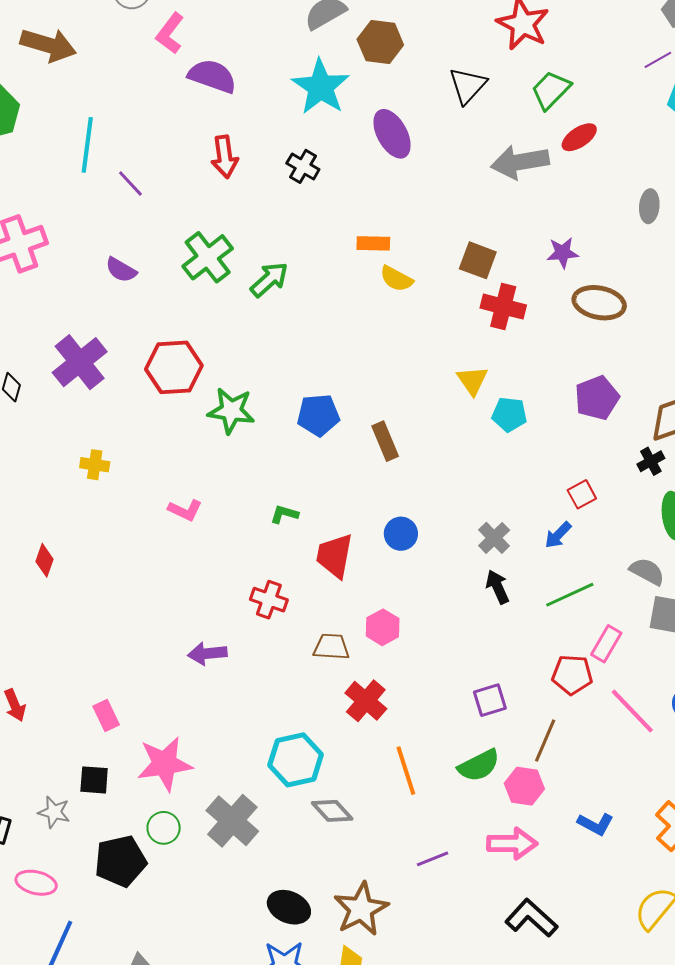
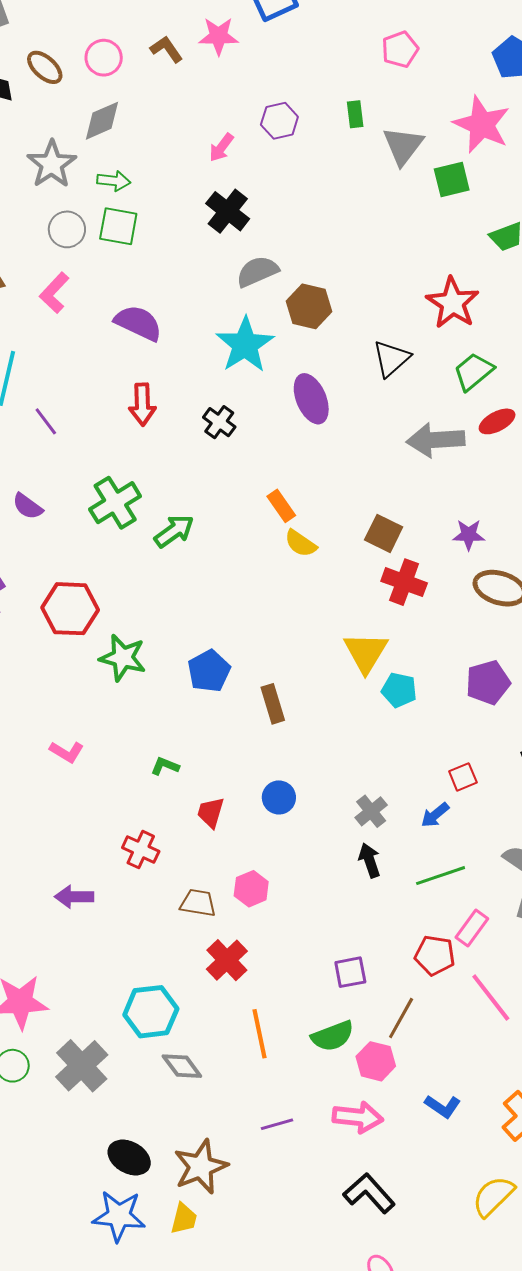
pink L-shape: (170, 33) -> (54, 293), moved
orange rectangle: (373, 243) -> (281, 506), turned 48
yellow triangle: (472, 381) -> (366, 652), size x1.4
blue pentagon: (318, 415) -> (209, 671), turned -30
red trapezoid: (335, 556) -> (211, 813), size x0.7

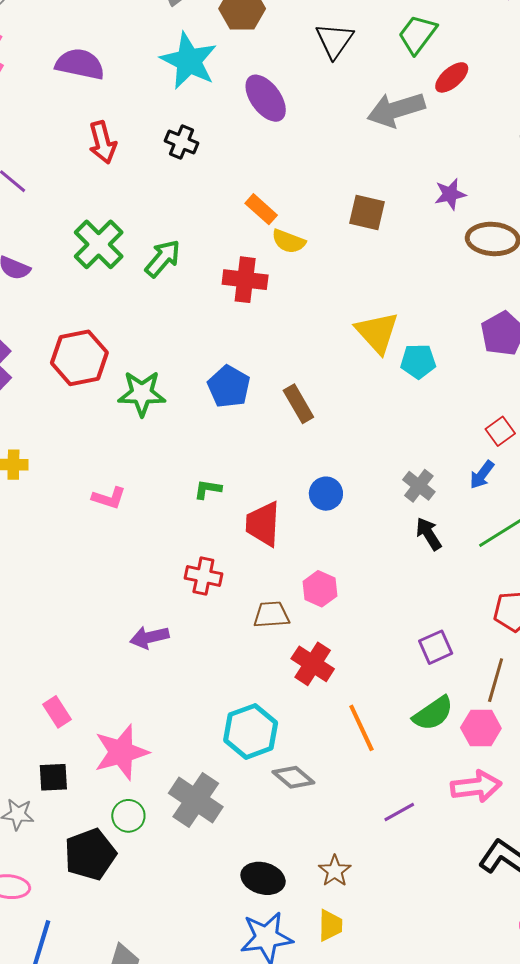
red cross: (404, 582) -> (245, 280), moved
red trapezoid: (211, 813) -> (263, 524), size x1.4
brown star: (201, 1167) -> (335, 871), size x0.6

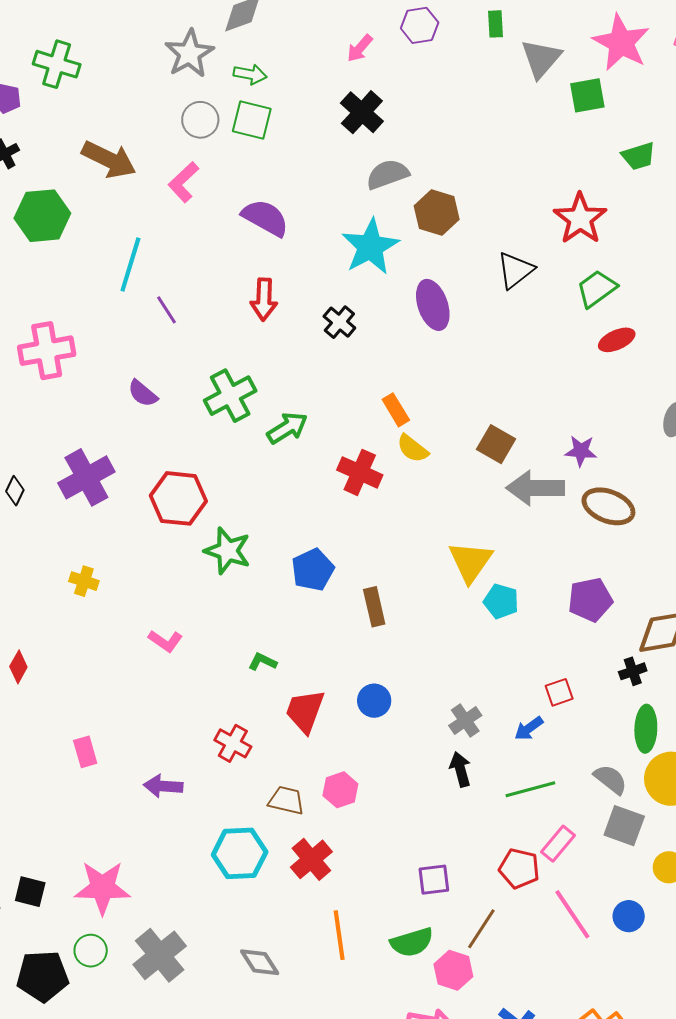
gray arrow: (396, 110) -> (535, 488), moved
pink rectangle: (57, 712) -> (85, 752), moved
cyan hexagon: (251, 731) -> (240, 853), moved

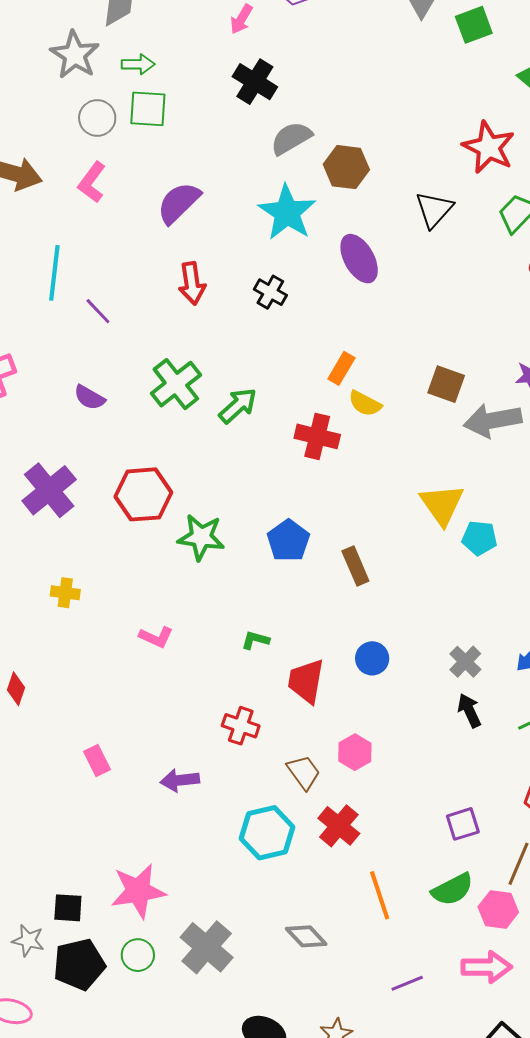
purple semicircle: (265, 218) -> (179, 203), turned -63
orange rectangle: (396, 410) -> (341, 368), turned 72
brown trapezoid: (286, 800) -> (304, 772), turned 51
black pentagon: (43, 976) -> (79, 964), moved

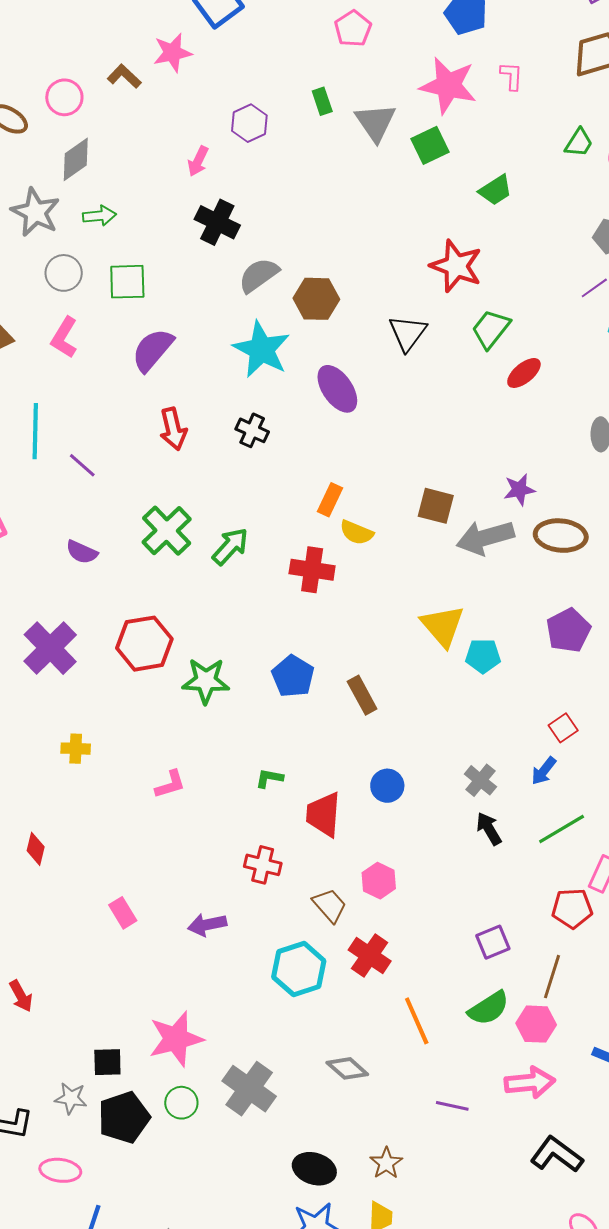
green square: (148, 109) -> (127, 282), moved
pink L-shape: (156, 637) -> (170, 784), turned -36
purple line: (407, 983) -> (452, 1106), turned 40

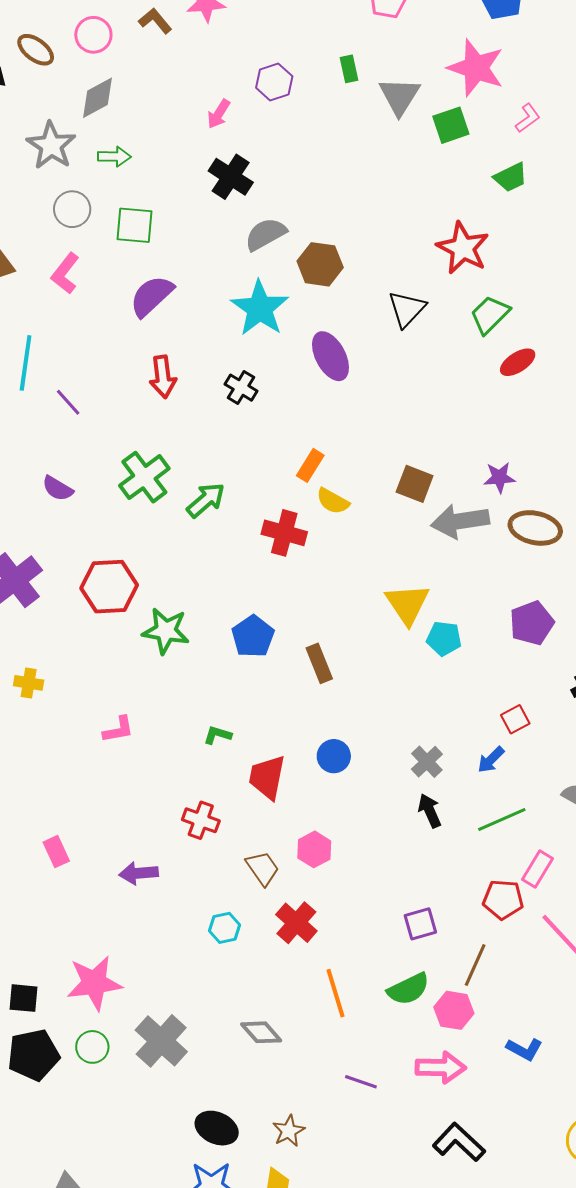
pink L-shape: (512, 76) -> (528, 118), moved, turned 44
cyan hexagon: (299, 969) -> (224, 928), size x0.6

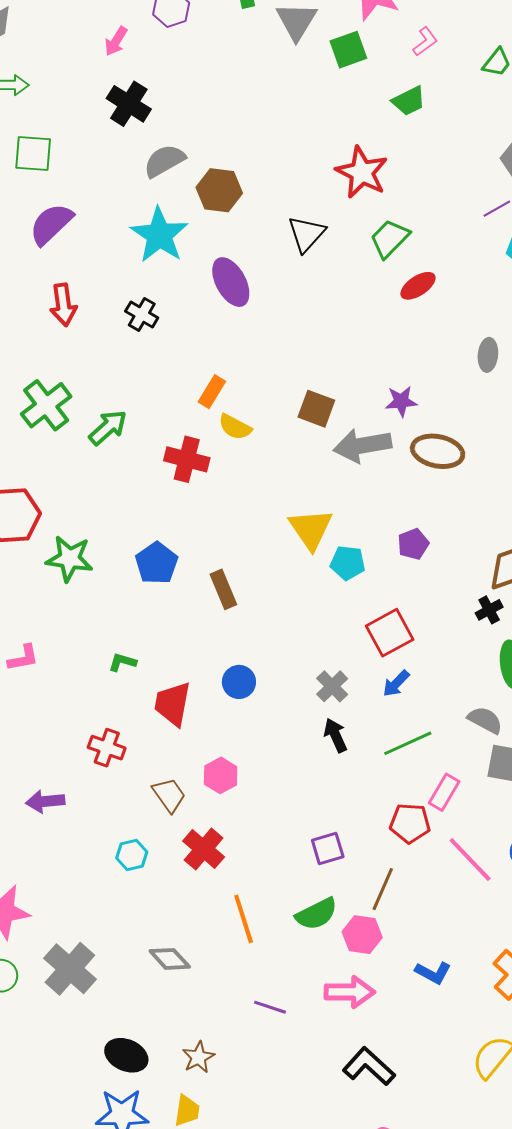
purple pentagon: (532, 623) -> (413, 544), moved, size x0.7
red square: (515, 719) -> (390, 633), moved, size x1.6

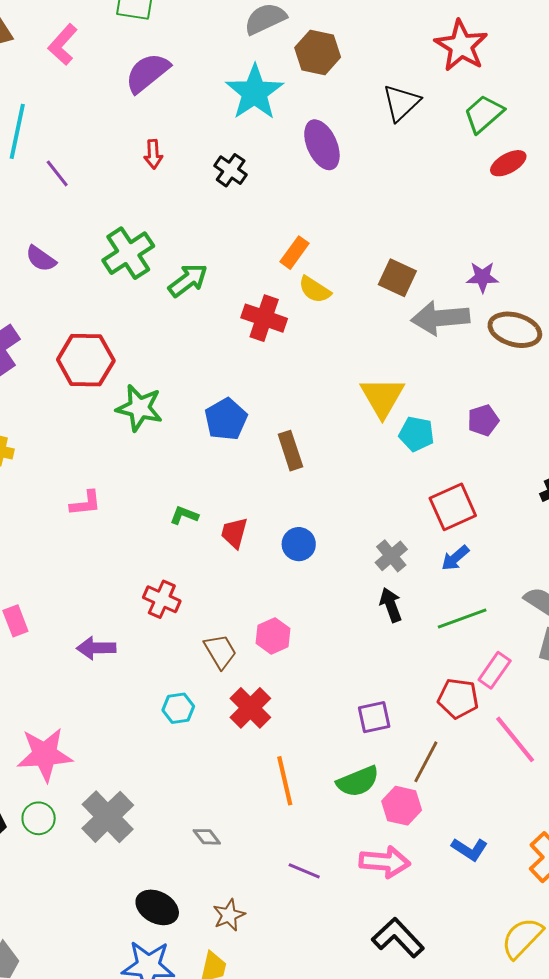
red arrow: (63, 305) -> (153, 154), size x0.7
red trapezoid: (173, 704) -> (234, 533), moved, size x0.7
gray diamond: (170, 959) -> (207, 837), moved, size x0.7

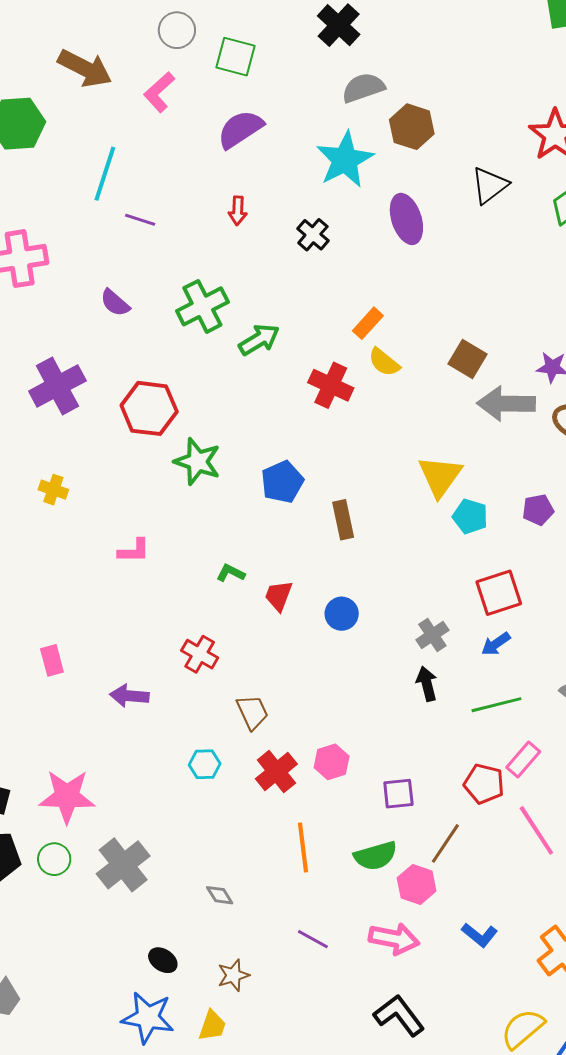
purple line: (57, 173) -> (140, 220), turned -40
pink hexagon: (273, 636) -> (332, 762), moved
black ellipse: (157, 907) -> (163, 960), size x0.7

